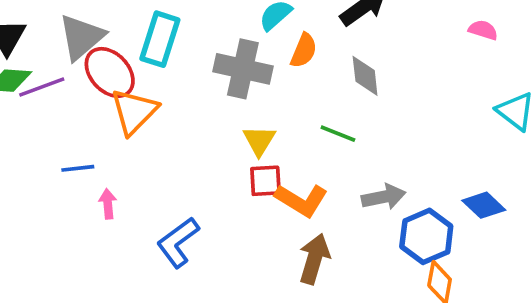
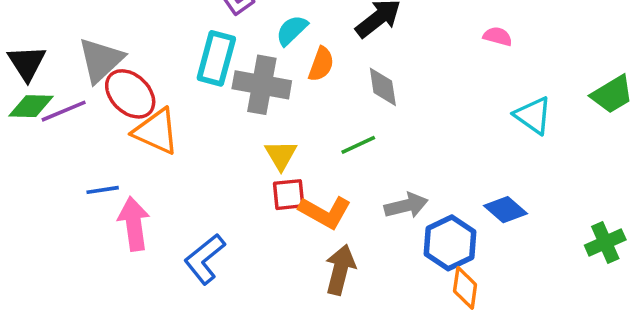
cyan rectangle: (160, 39) -> (216, 58), moved
orange triangle: (134, 111) -> (156, 131), turned -48
green line: (338, 134) -> (358, 145), turned -44
pink arrow: (108, 204) -> (134, 224), size x1.8

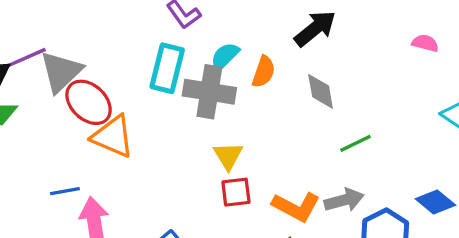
cyan semicircle: (292, 30) -> (225, 56), moved
purple line: (64, 111) -> (26, 58), moved
green line: (358, 145) -> (356, 143), moved
orange L-shape: (325, 212) -> (296, 207), moved

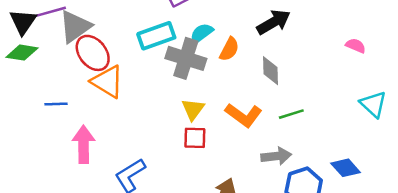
cyan rectangle: (167, 68) -> (156, 36), turned 48
blue line: (65, 191) -> (56, 104), moved
orange L-shape: (296, 207) -> (244, 115), moved

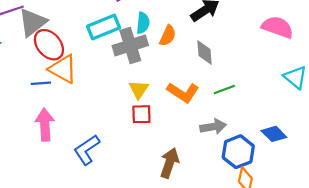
cyan semicircle: (202, 33) -> (143, 23), turned 135
pink semicircle: (356, 46) -> (278, 27), size x1.8
gray cross: (186, 58) -> (130, 45), turned -32
blue line: (56, 104) -> (41, 83), moved

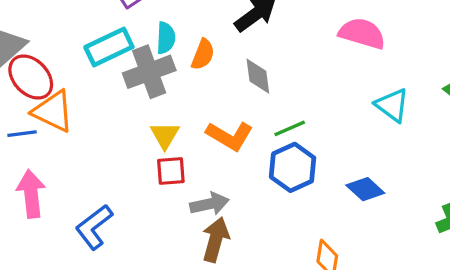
gray arrow: (213, 127) -> (209, 204), moved
blue hexagon: (238, 152) -> (293, 167), moved

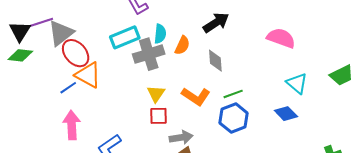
blue line: (22, 134) -> (68, 88), turned -30
blue diamond: (365, 189) -> (286, 114), moved

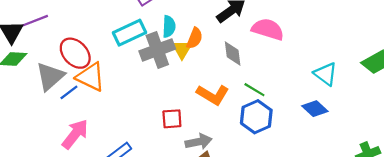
gray triangle: (61, 33) -> (50, 76), moved
pink semicircle: (281, 38) -> (268, 29), moved
yellow triangle: (156, 94) -> (182, 49), moved
green line: (233, 94) -> (254, 90), turned 54
pink arrow: (72, 125) -> (75, 134), turned 44

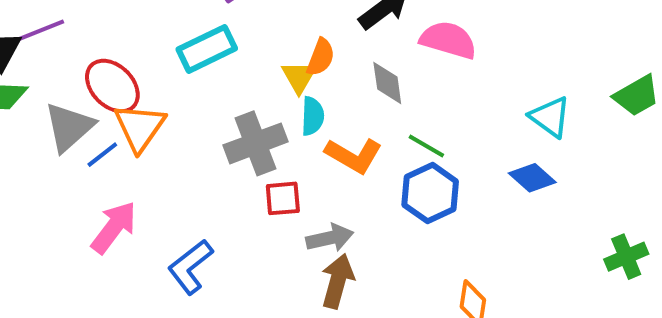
cyan semicircle: (169, 27) -> (313, 116), moved
gray cross: (157, 50) -> (256, 143), moved
orange triangle: (91, 77) -> (140, 127), turned 40

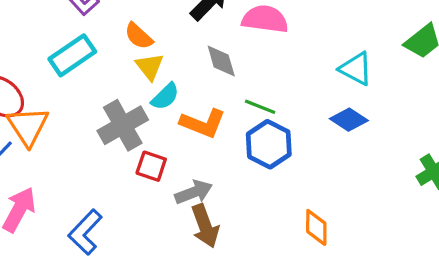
orange semicircle: (321, 57) -> (139, 36), moved, turned 120
cyan semicircle: (313, 116) -> (165, 97), turned 52
red square: (283, 198) -> (151, 166), turned 32
brown arrow: (338, 281) -> (205, 226), turned 153

